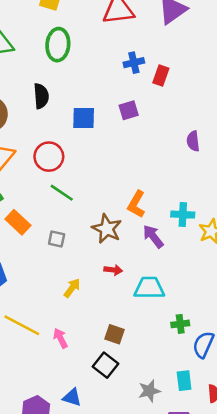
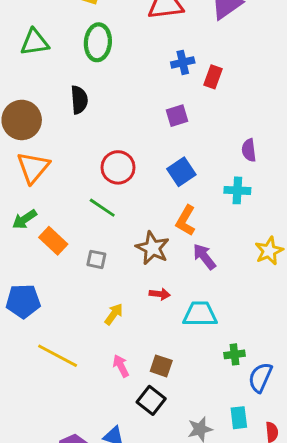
blue square: (84, 118) -> (181, 172), moved, turned -35
red circle: (49, 157) -> (118, 167), moved
cyan cross: (183, 215) -> (237, 190), moved
pink arrow: (60, 338) -> (121, 366), moved

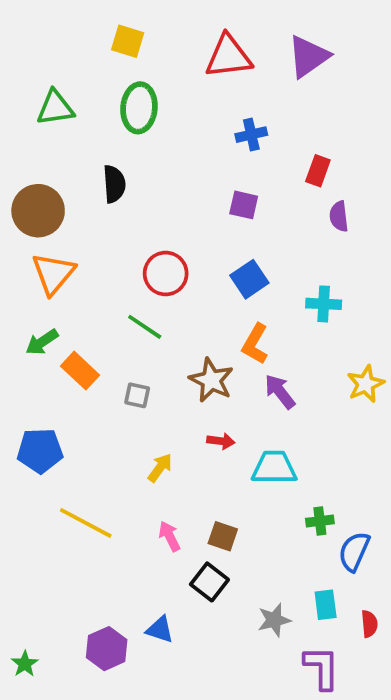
red rectangle: (213, 77) -> (318, 171), moved
purple square: (177, 116) -> (244, 205), turned 30
purple semicircle: (249, 150) -> (339, 216), moved

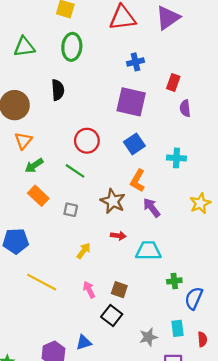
purple square: (244, 205) -> (131, 102), size x1.8
orange triangle: (53, 274) -> (23, 141), size x0.7
green arrow: (42, 342) -> (34, 166), moved
blue triangle: (160, 630) -> (84, 343), turned -35

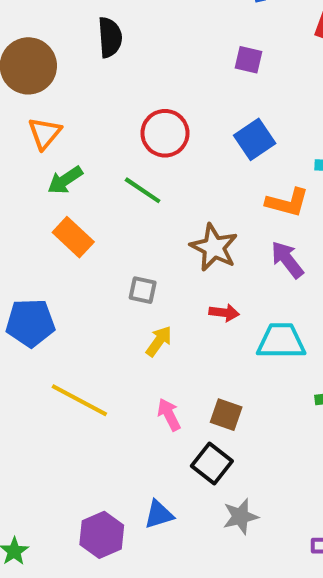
purple square: (131, 102) -> (249, 60), size x0.5
orange L-shape: (138, 181) -> (287, 203), moved, turned -105
gray square: (71, 210) -> (143, 290), moved
gray star: (148, 337) -> (240, 517), moved

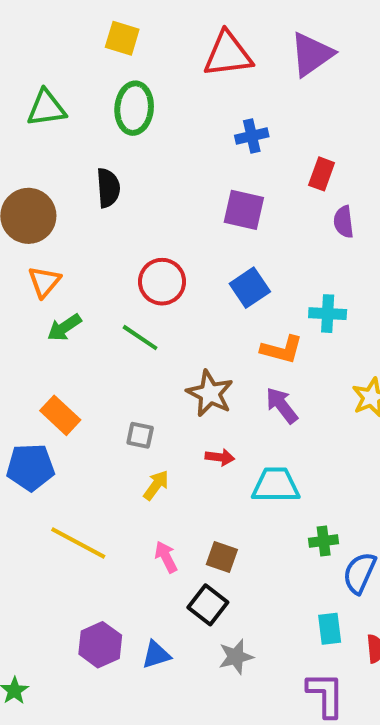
purple square: (249, 60) -> (244, 210), size x1.5
orange rectangle: (73, 237) -> (60, 415), moved
purple hexagon: (102, 535) -> (100, 645), moved

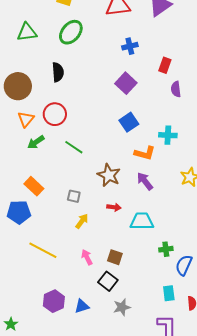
green ellipse: (134, 108) -> (71, 32), turned 35
purple square: (244, 210) -> (126, 83), turned 30
red circle: (162, 282) -> (55, 114), moved

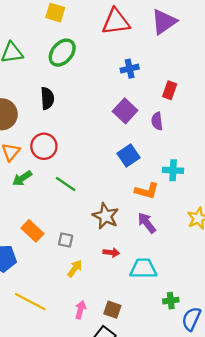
purple semicircle: (176, 89) -> (157, 121), moved
orange rectangle: (34, 186) -> (32, 231), moved
pink arrow: (87, 257) -> (80, 310), turned 42

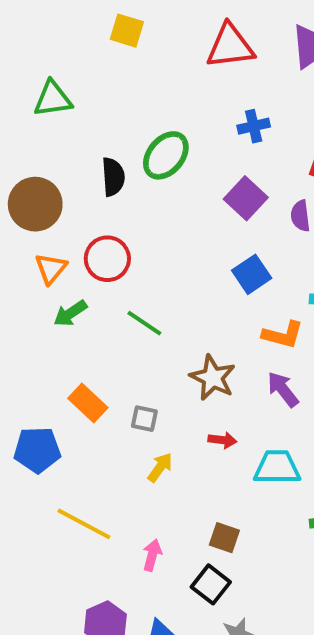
green ellipse: (62, 53) -> (166, 155), moved
pink arrow: (80, 310) -> (152, 555), moved

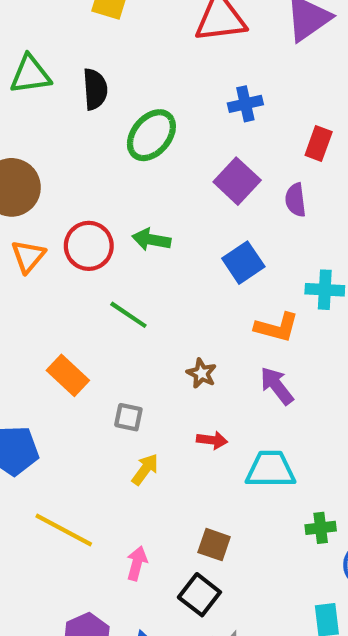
black semicircle: (113, 177) -> (95, 89), moved
green arrow: (70, 313) -> (151, 240), moved, turned 44
brown star: (213, 378) -> (202, 373), size x0.6
orange rectangle: (88, 403) -> (68, 375), moved

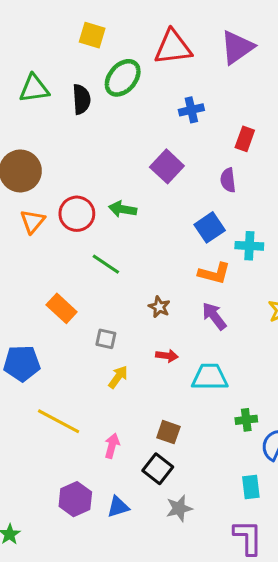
green ellipse: (151, 135) -> (123, 78), moved
purple square: (237, 181) -> (167, 166), moved
blue square: (243, 263) -> (210, 227), moved

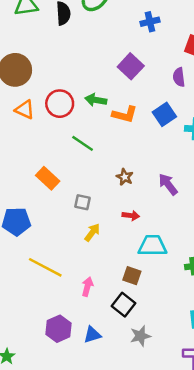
orange triangle: (33, 221) -> (25, 110), turned -45
orange L-shape: (214, 273) -> (125, 114), moved
cyan trapezoid: (210, 377) -> (152, 246), moved

